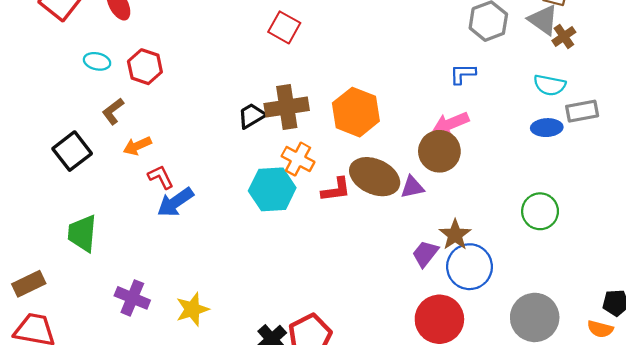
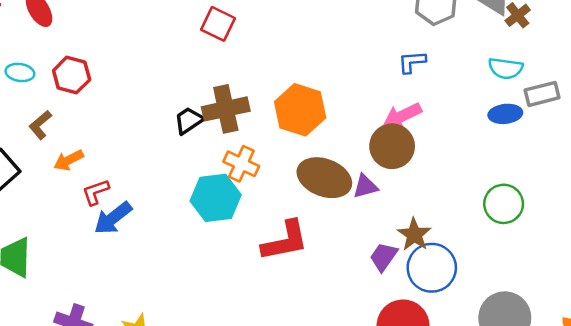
red L-shape: (161, 177) -> (96, 192), turned -80
red L-shape: (336, 190) -> (285, 241), moved, size x1.5

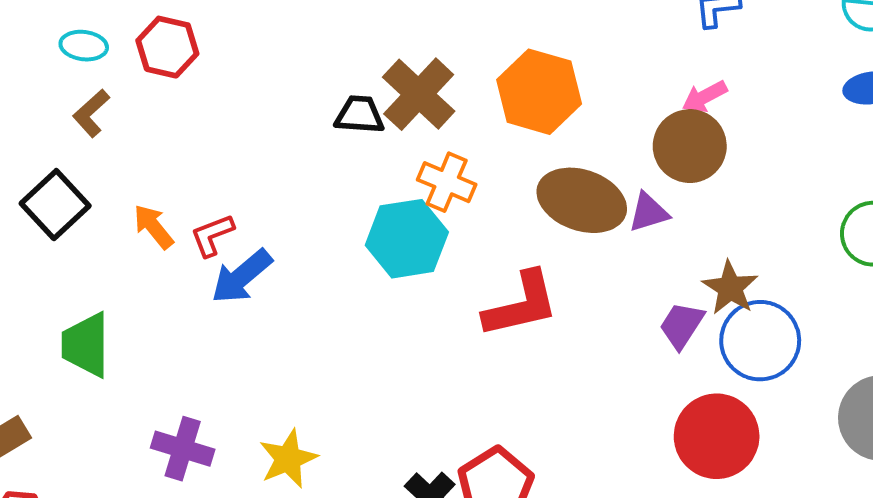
brown cross: (226, 109) -> (419, 94), turned -33
pink arrow: (402, 116) -> (705, 97), size x0.7
black trapezoid: (189, 121) -> (360, 115), turned 40
brown L-shape: (40, 125) -> (91, 113), moved
orange arrow: (69, 160) -> (153, 227), moved, turned 80

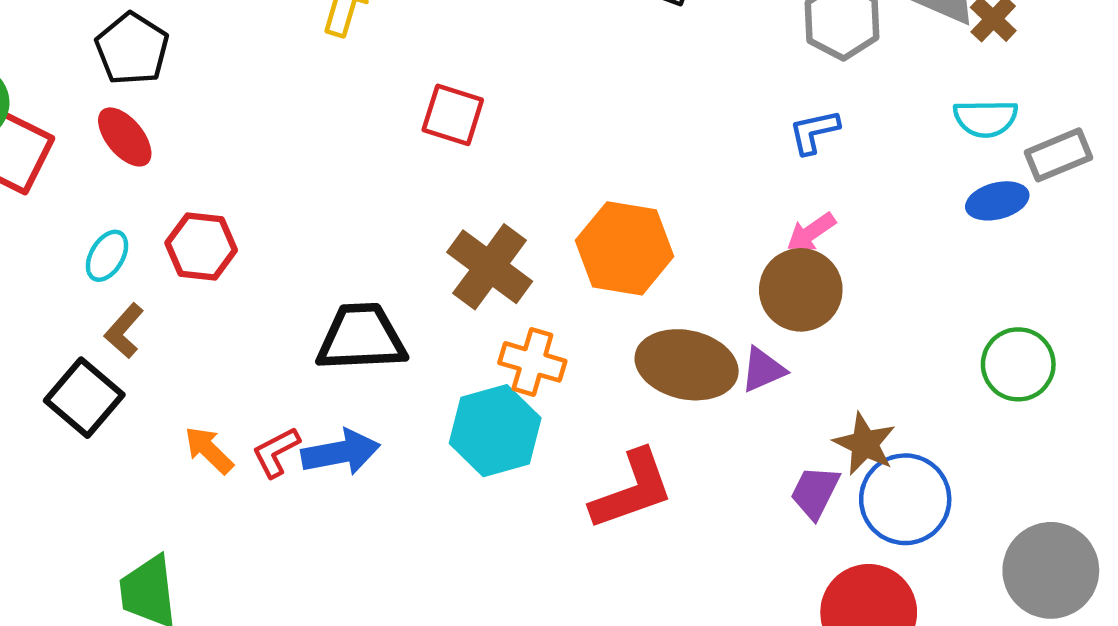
cyan ellipse: (84, 46) -> (107, 256), turned -60
black trapezoid: (360, 115) -> (361, 337), moved, size x1.6
black square: (55, 205) -> (84, 398), moved
blue arrow: (242, 276) -> (341, 452), moved, turned -144

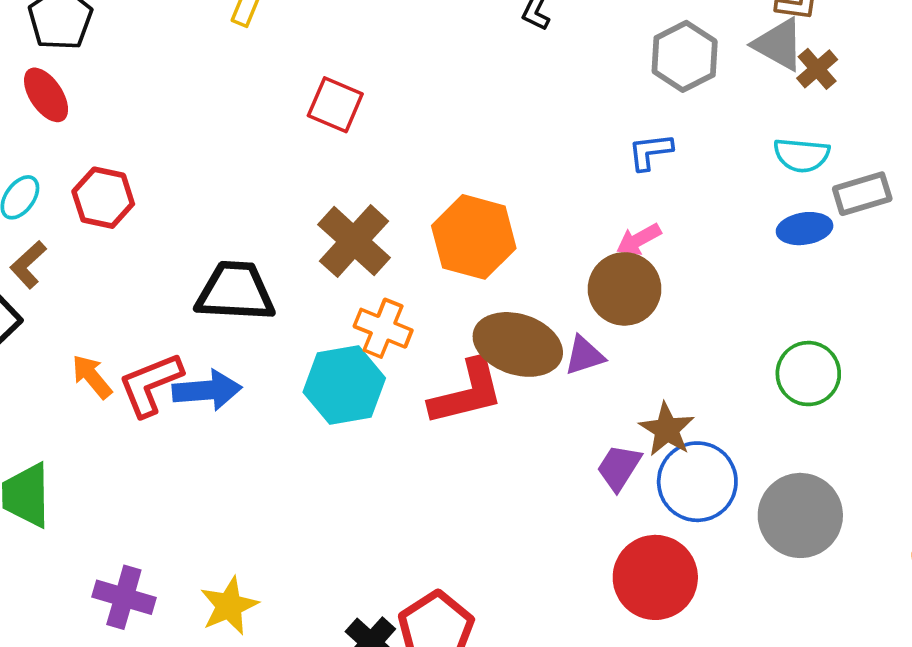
red L-shape: (276, 452) -> (150, 384), size x1.5
red L-shape: (632, 490) -> (467, 392), moved
gray circle: (1051, 570) -> (800, 515), moved

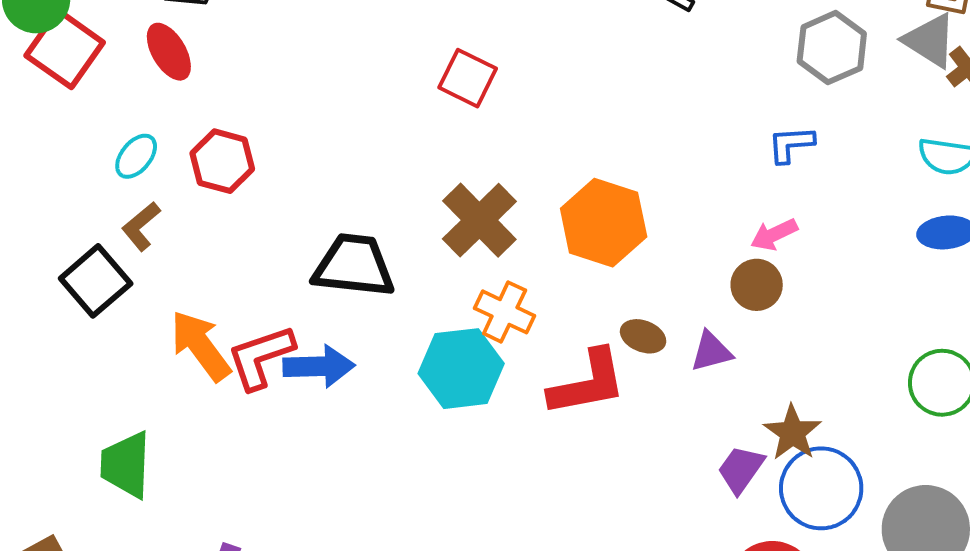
brown circle: (625, 289) -> (757, 285), size x0.7
brown ellipse: (518, 344) -> (643, 336), size x0.5
orange arrow: (92, 377) -> (200, 346), size x1.5

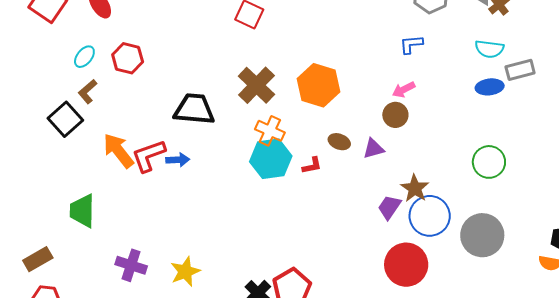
blue arrow: (319, 366) -> (178, 160), size x0.7
cyan hexagon: (461, 369) -> (271, 159), moved
red L-shape: (588, 383) -> (312, 166), size x0.5

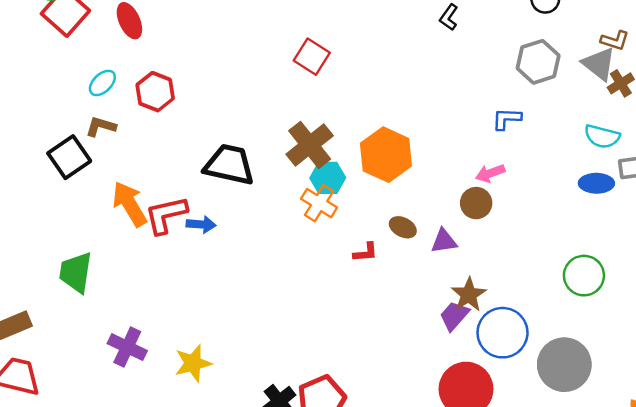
brown L-shape: (88, 92) -> (101, 126), turned 50
cyan hexagon: (271, 159) -> (328, 178), moved, size x0.7
brown star: (415, 188) -> (469, 295), moved

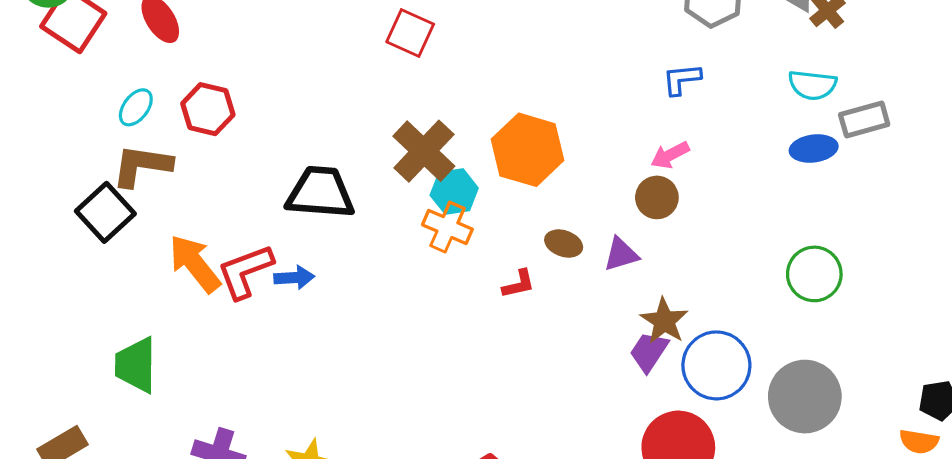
brown L-shape: (101, 126) -> (142, 166), size x1.5

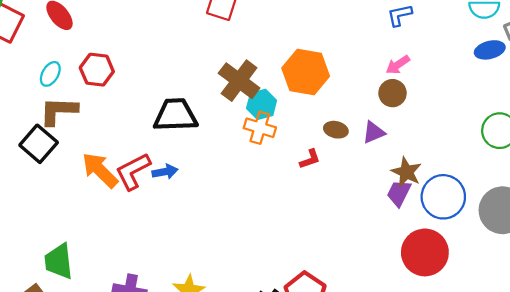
green trapezoid: (136, 365) -> (59, 261), moved

